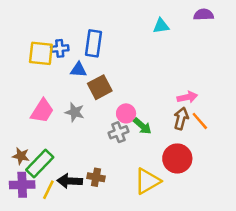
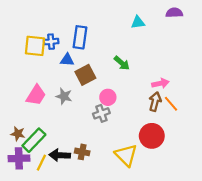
green arrow: (142, 126) -> (122, 63), moved
yellow triangle: (147, 181) -> (126, 155), turned -45

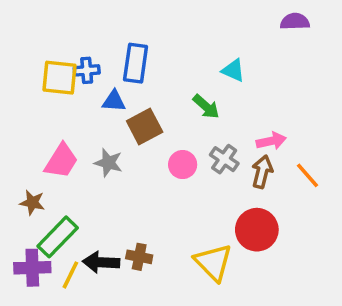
cyan triangle: (138, 22) -> (233, 70), moved, turned 32
orange line: (171, 104) -> (308, 175), moved
gray cross: (101, 113) -> (224, 159), moved, turned -35
brown star: (18, 134) -> (32, 203), moved

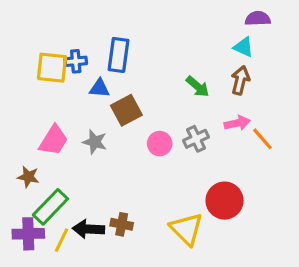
cyan triangle: (233, 70) -> (244, 47), moved
green arrow: (206, 107) -> (198, 87), moved
gray cross: (224, 159) -> (196, 139), turned 30
brown arrow: (262, 172) -> (240, 80), moved
orange line: (308, 175) -> (262, 139), moved

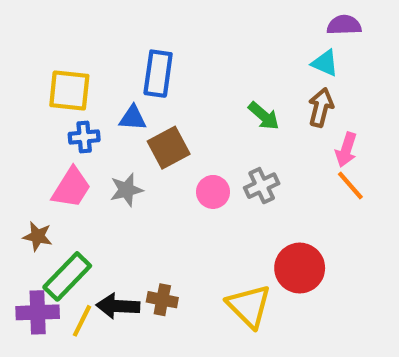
blue cross: (76, 61) -> (84, 137), moved
pink arrow: (237, 123) -> (346, 150), moved, turned 120
gray star: (95, 142) -> (126, 190), turned -30

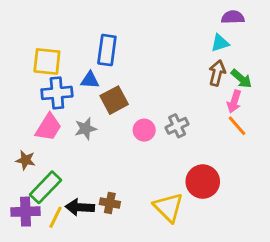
cyan triangle: (325, 63) -> (220, 43), turned -42
green arrow: (264, 116) -> (241, 79), moved
blue cross: (84, 137) -> (57, 93), size x1.5

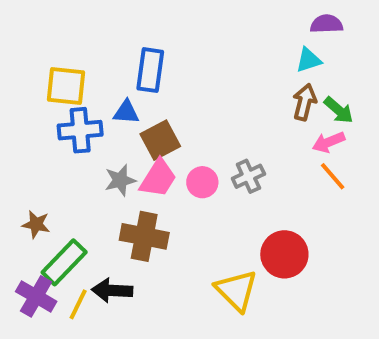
pink arrow: (234, 102) -> (329, 142), turned 50
pink trapezoid: (48, 127) -> (158, 178), moved
brown cross: (110, 203) -> (144, 236), moved, size x1.6
purple cross: (26, 212) -> (36, 296), turned 32

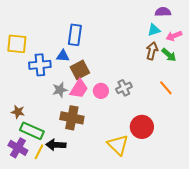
yellow square: (66, 86) -> (17, 44), moved
pink arrow: (329, 142) -> (174, 36), moved
green rectangle: (64, 262) -> (32, 131), turned 70

